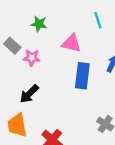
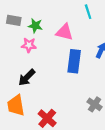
green star: (39, 24) -> (35, 26), moved
gray rectangle: (12, 46) -> (14, 20), moved, turned -32

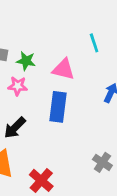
blue rectangle: (74, 61) -> (58, 107), moved

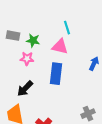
cyan line: (94, 43) -> (67, 28), moved
gray cross: (102, 162) -> (88, 114), turned 32

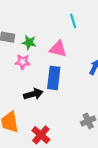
cyan line: (67, 28) -> (73, 21), moved
black arrow: (25, 89) -> (33, 94), moved, turned -150

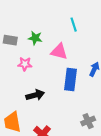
green star: (29, 42) -> (35, 38), moved
blue rectangle: (54, 78) -> (70, 80), moved

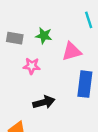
pink triangle: (59, 52) -> (72, 51), turned -30

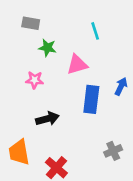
gray rectangle: (15, 38) -> (31, 23), moved

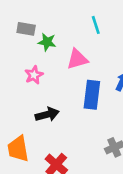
gray rectangle: (31, 23) -> (26, 29), moved
pink star: (35, 80) -> (34, 75), turned -30

